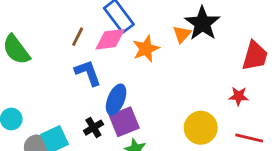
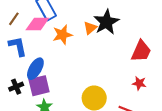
red star: (239, 96) -> (139, 83), moved

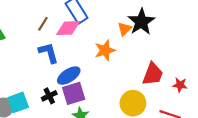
orange star: (62, 35) -> (105, 50), moved
red trapezoid: (141, 51) -> (153, 74), moved
blue ellipse: (35, 69) -> (69, 76), turned 30

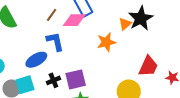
blue ellipse: (69, 76) -> (36, 60), moved

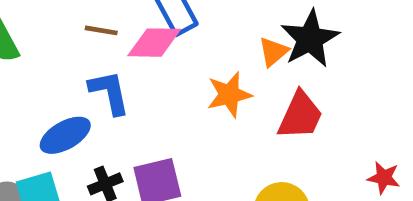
brown line: (52, 15) -> (101, 30), turned 64
red trapezoid: (148, 66) -> (300, 116), moved

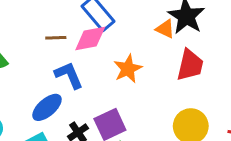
orange triangle: (273, 52) -> (165, 29), turned -42
orange star: (229, 95) -> (128, 69), moved

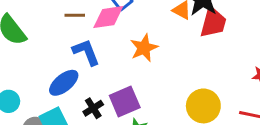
red trapezoid: (190, 65) -> (213, 22), moved

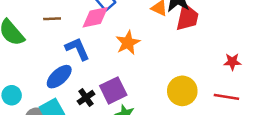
brown line: (75, 15) -> (52, 19), moved

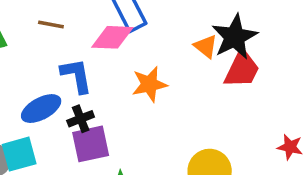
purple square: (113, 90) -> (91, 144), moved
black cross: (86, 98) -> (81, 119), moved

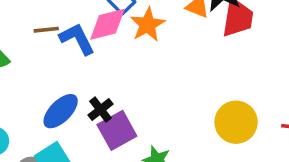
blue L-shape: (76, 76) -> (77, 39), moved
orange star: (149, 84) -> (148, 25), moved

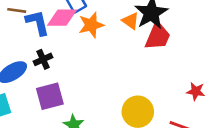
black cross: (101, 110) -> (43, 59), moved

